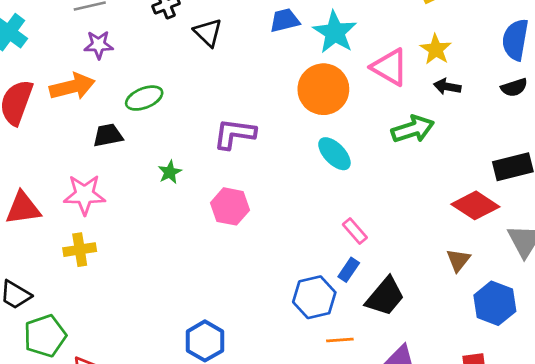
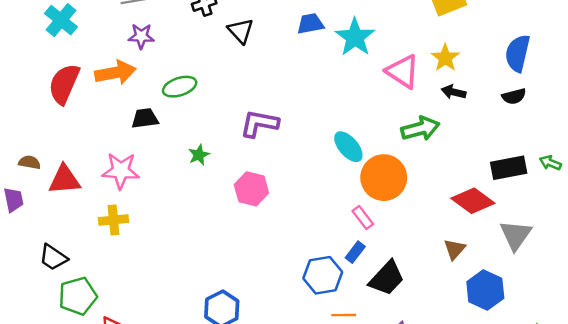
orange circle: (323, 89) -> (384, 178), moved

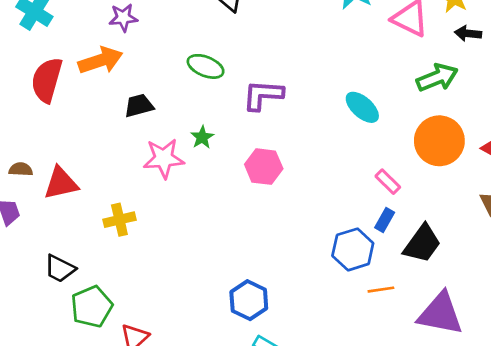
green ellipse: (180, 87) -> (206, 66), moved, turned 48
pink star: (121, 171) -> (164, 158), moved
orange circle: (384, 178) -> (439, 141), moved

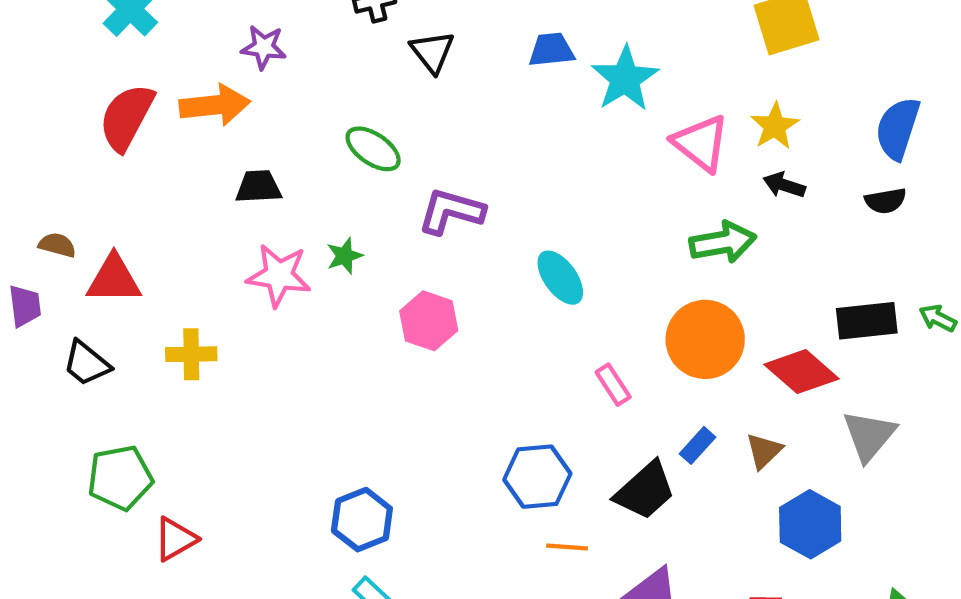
cyan ellipse: (362, 107) -> (560, 278), moved
blue rectangle: (385, 220) -> (698, 445), moved
black trapezoid: (60, 269) -> (86, 363), moved

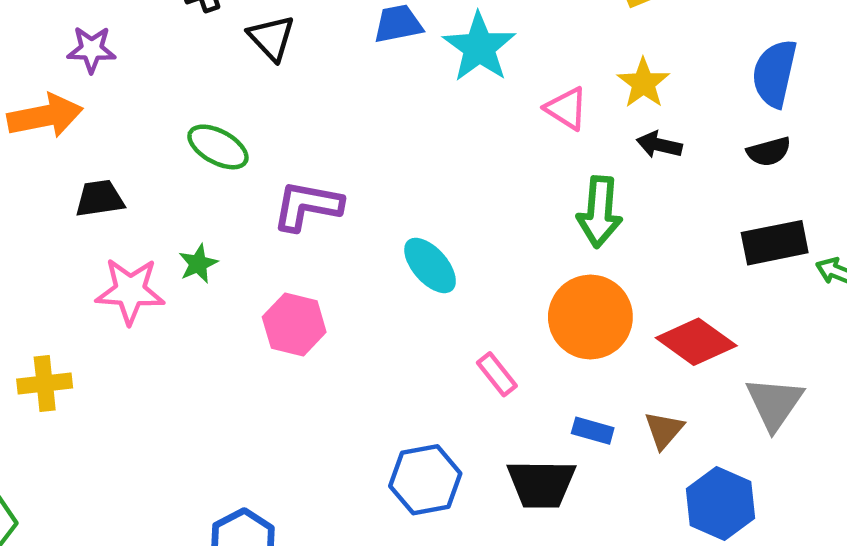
pink triangle: (701, 143) -> (566, 108), size x0.7
green arrow: (723, 242) -> (600, 212), turned 110
black rectangle: (867, 321) -> (775, 243), moved
blue rectangle: (698, 445) -> (593, 431), turned 69
black trapezoid: (645, 491) -> (541, 484), turned 48

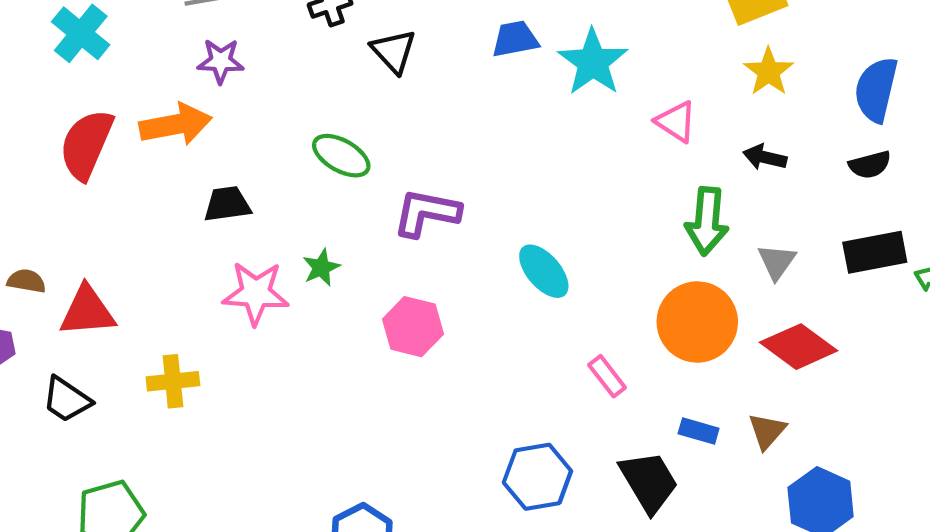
yellow star: (643, 83) -> (769, 72), moved
gray triangle: (774, 403) -> (777, 262), moved, size x0.7
black trapezoid: (541, 484) -> (649, 482), turned -122

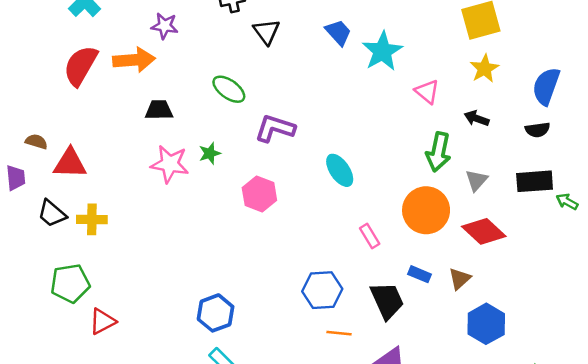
blue trapezoid: (515, 39) -> (338, 33), turned 52
yellow cross: (173, 381) -> (92, 219), moved

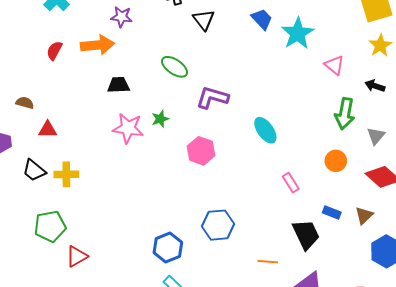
red semicircle: (80, 66) -> (54, 51), size x0.6
brown semicircle: (36, 142) -> (25, 103), moved
red triangle: (70, 163) -> (48, 129), size x0.7
orange circle: (426, 210) -> (336, 161), size x0.6
blue hexagon: (322, 290) -> (218, 225), moved

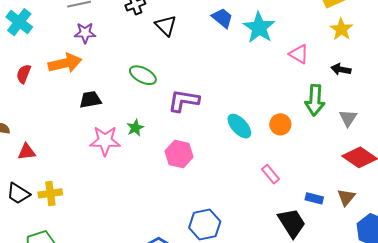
orange circle: (336, 161) -> (280, 124), moved

